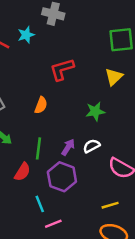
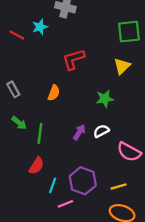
green line: (38, 148) -> (40, 133), moved
red semicircle: (22, 172) -> (36, 166), moved
purple hexagon: (62, 177) -> (83, 181), moved
cyan line: (40, 204) -> (53, 185), turned 42

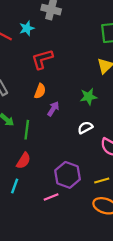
red L-shape: (73, 59) -> (42, 59), moved
purple arrow: (79, 132) -> (53, 109), moved
cyan line: (53, 185) -> (15, 186), moved

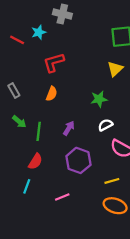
purple arrow: (53, 109) -> (69, 128), moved
white semicircle: (85, 128) -> (105, 125), moved
purple hexagon: (68, 175) -> (78, 160), moved

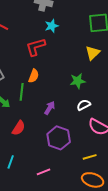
cyan star: (39, 32) -> (52, 26), moved
green line: (39, 131) -> (22, 92), moved
red semicircle: (35, 162) -> (19, 128), moved

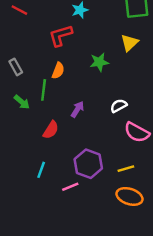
green star: (78, 81) -> (99, 62), moved
red semicircle: (19, 128) -> (51, 130), moved
purple hexagon: (59, 138) -> (88, 164), moved
cyan line: (11, 162) -> (41, 170), moved

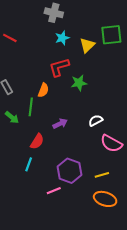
red L-shape: (61, 35) -> (59, 67), moved
yellow triangle: (129, 43) -> (87, 45), moved
purple arrow: (77, 109) -> (60, 124), turned 32
cyan line: (41, 170) -> (29, 164), moved

